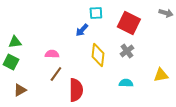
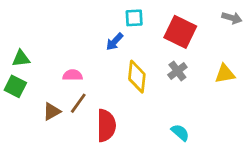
yellow triangle: (161, 75) -> (225, 74), moved
cyan semicircle: (126, 83) -> (180, 132), moved, turned 40
brown triangle: (20, 90) -> (52, 112), moved

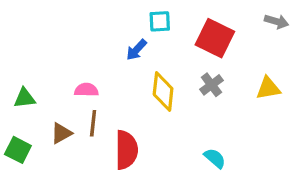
green triangle: (21, 58) -> (25, 98), moved
green square: (15, 86) -> (18, 150), moved
brown line: (78, 103) -> (93, 123), turned -30

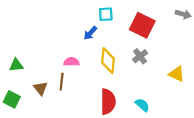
yellow triangle: (268, 88) -> (177, 74), moved, turned 35
pink semicircle: (86, 90) -> (71, 62), moved
brown triangle: (61, 133) -> (41, 88), turned -40
red semicircle: (126, 150) -> (108, 102), moved

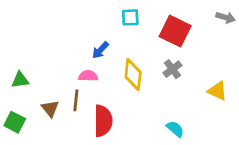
blue arrow: (90, 33) -> (100, 50), moved
red semicircle: (108, 102) -> (103, 121), moved

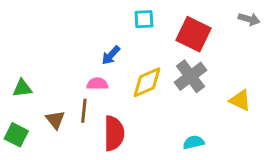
gray cross: (172, 69) -> (191, 76), size x1.5
yellow diamond: (133, 75) -> (147, 82), turned 60
cyan semicircle: (175, 129) -> (194, 142), turned -54

